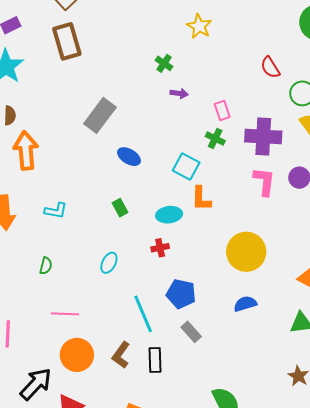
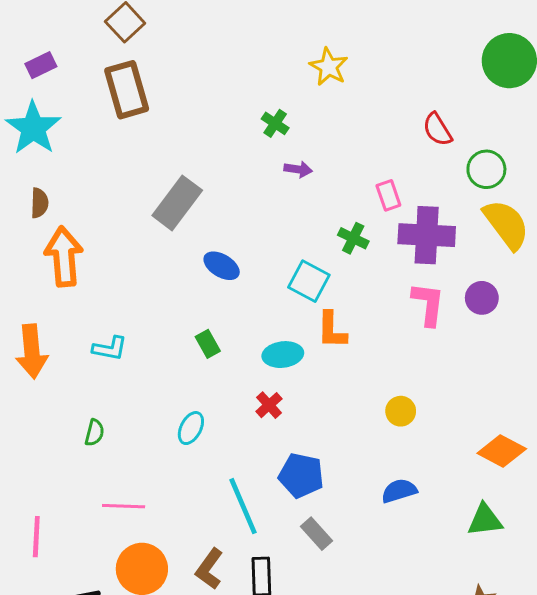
pink rectangle: (222, 110) -> (388, 195), moved
red cross: (160, 248) -> (269, 405), turned -30
yellow circle: (246, 252) -> (401, 411), size x0.5

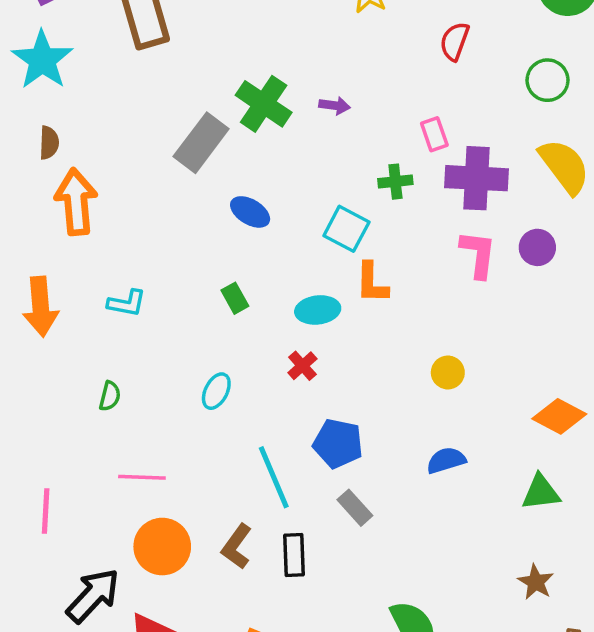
green cross: (275, 123) -> (264, 104), moved, size x1.8
red semicircle: (437, 129) -> (455, 41), moved, turned 52
green circle: (486, 169) -> (547, 80), moved
green cross: (353, 238) -> (395, 182), turned -32

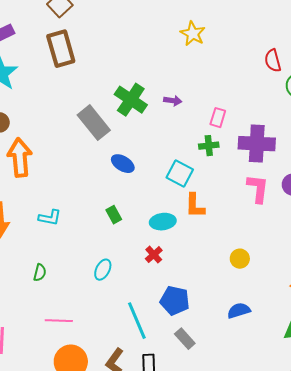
red semicircle: (455, 41) -> (273, 61), moved, turned -35
pink rectangle: (434, 134) -> (218, 118), moved, turned 36
gray rectangle: (201, 143) -> (94, 123), turned -76

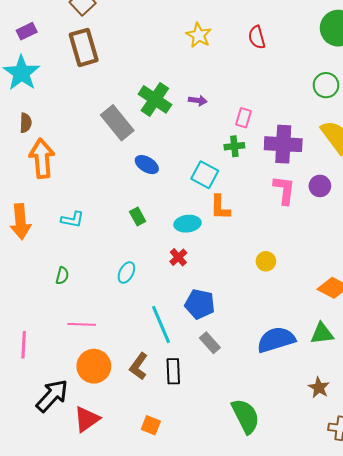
yellow star: (193, 34) -> (199, 35), moved
red semicircle: (273, 61) -> (257, 37), moved
blue semicircle: (239, 311) -> (276, 340), moved, size x1.6

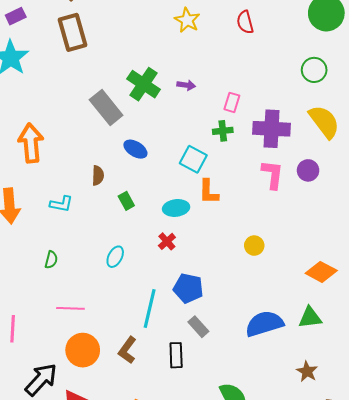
brown semicircle: (26, 123) -> (98, 175), moved
cyan line: (161, 324) -> (150, 308), turned 36
black rectangle: (173, 371) -> (176, 355), moved

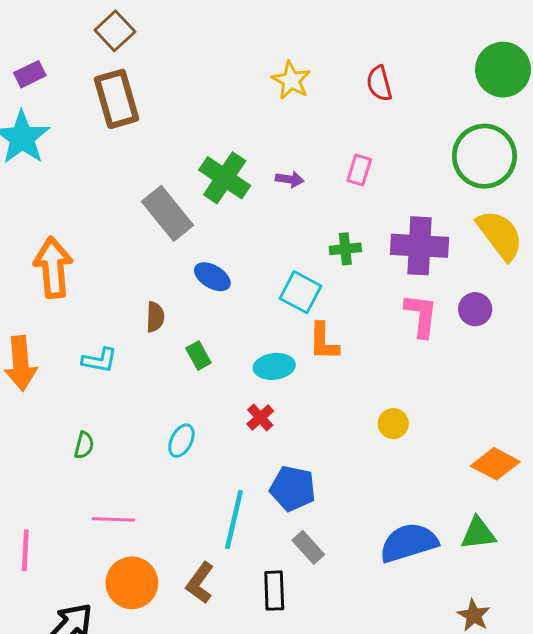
green circle: (314, 70) -> (484, 156), size x1.6
pink rectangle: (232, 102) -> (359, 170), moved

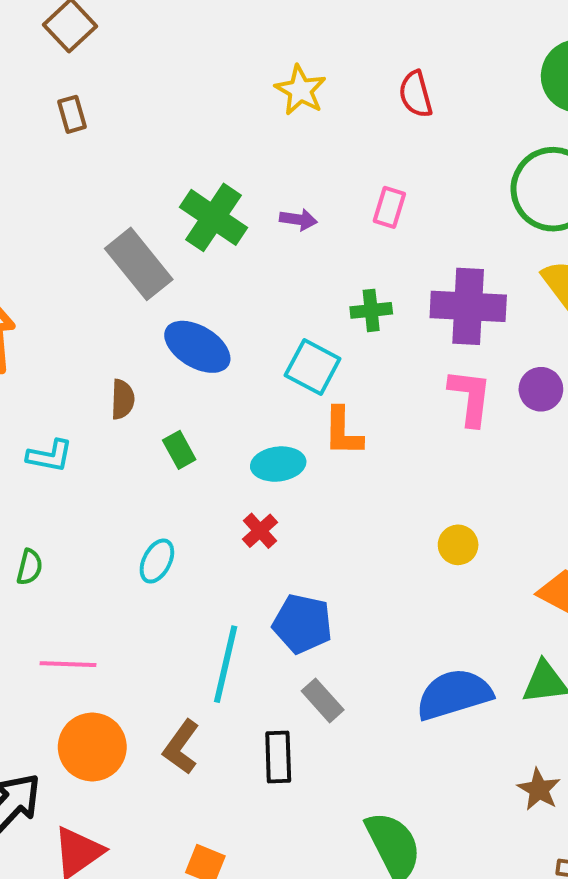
brown rectangle: (116, 99) -> (72, 114), size x0.5
blue ellipse: (212, 277) -> (197, 347), size x1.4
yellow circle: (393, 424) -> (458, 545), moved

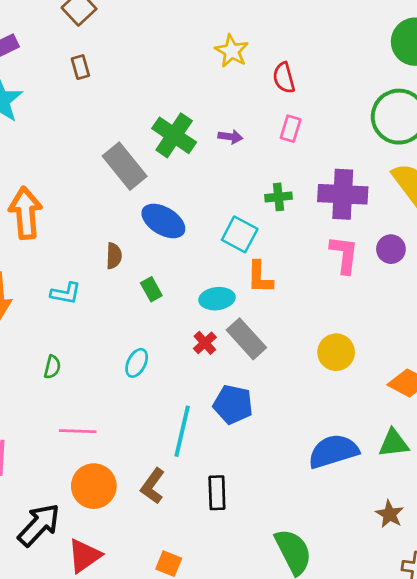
red semicircle: (416, 94) -> (284, 78), moved
yellow circle: (458, 545) -> (336, 352), size x1.4
gray rectangle: (323, 700) -> (246, 339), moved, size x1.4

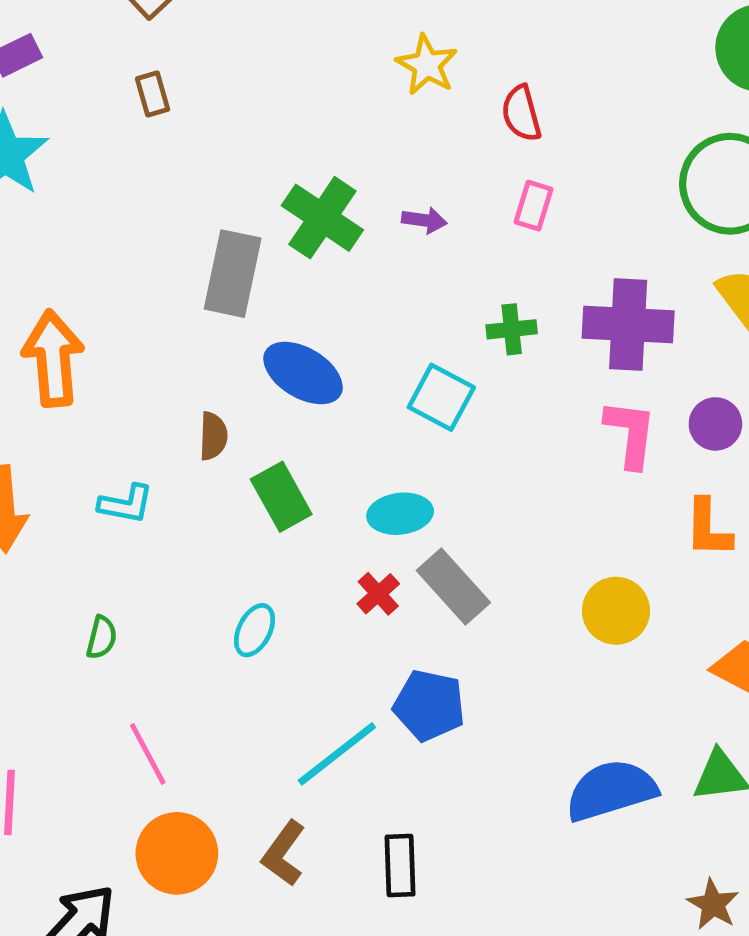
gray rectangle: (125, 166) -> (233, 274), turned 51
orange L-shape: (260, 277) -> (708, 528), moved
green rectangle: (151, 289) -> (281, 497), size x1.5
pink line: (78, 431) -> (148, 754), turned 60
cyan line: (182, 431) -> (337, 754), turned 39

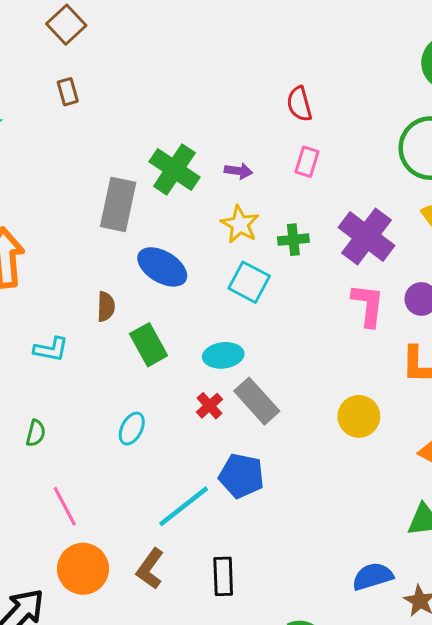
yellow star: (427, 65) -> (240, 224), moved
purple cross: (628, 324) -> (366, 236), turned 34
blue semicircle: (611, 790) -> (373, 576), moved, size x0.7

